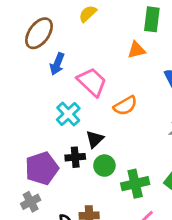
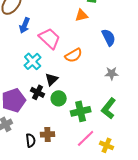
black cross: (75, 157) -> (38, 92), turned 32

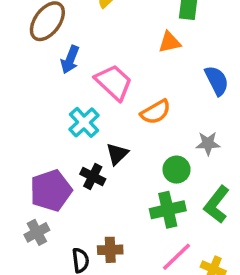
gray star: (112, 73) -> (208, 143), moved
green circle: (59, 98) -> (177, 170), moved

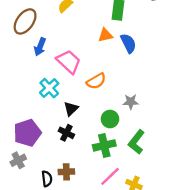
blue semicircle: (217, 81) -> (128, 43), moved
black cross: (93, 177) -> (66, 133), moved

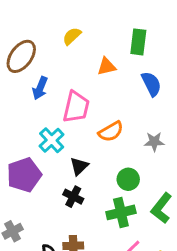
orange triangle: (105, 35) -> (107, 66), moved
pink trapezoid: (69, 62) -> (76, 107), turned 60
gray star: (131, 102) -> (154, 142), moved
purple pentagon: (27, 133) -> (24, 175), moved

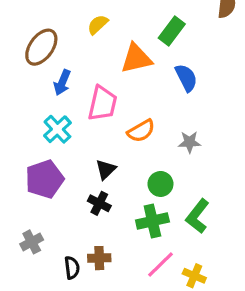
green rectangle: (138, 42) -> (172, 31), turned 30
orange triangle: (107, 66) -> (136, 58), size x1.5
cyan cross: (52, 140) -> (57, 129), moved

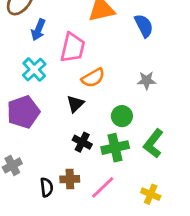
orange semicircle: (141, 131) -> (93, 78), moved
black cross: (99, 203) -> (82, 142), moved
pink line: (160, 264) -> (103, 187), moved

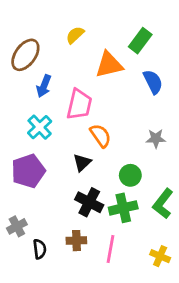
orange semicircle: (93, 78) -> (101, 136), turned -95
black cross: (82, 142) -> (89, 202), size x1.4
black semicircle: (47, 187) -> (40, 249), moved
pink line: (103, 187) -> (110, 249), turned -36

